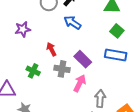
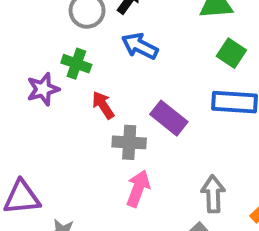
purple star: (23, 29) -> (43, 89), moved
green cross: (33, 71) -> (76, 64), moved
pink arrow: (80, 83) -> (138, 189), moved

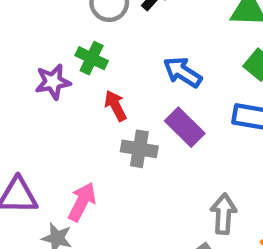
blue arrow: (140, 46) -> (183, 72), moved
pink arrow: (138, 189) -> (82, 202), moved

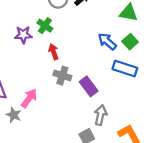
blue arrow: (183, 72) -> (107, 41), moved
purple rectangle: (185, 127) -> (89, 86), moved

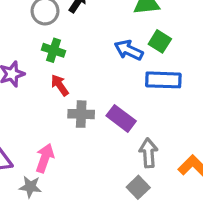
green cross: (45, 26) -> (54, 50), moved

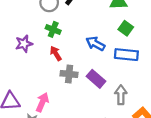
blue arrow: (129, 50) -> (95, 44), moved
gray arrow: (148, 153) -> (121, 95), moved

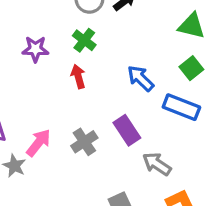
gray cross: (69, 74) -> (84, 142), moved, turned 35
gray arrow: (121, 95) -> (157, 164), turned -72

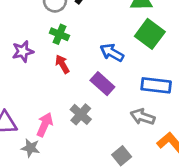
green square: (191, 68) -> (150, 34), size x1.5
blue rectangle: (181, 107) -> (156, 85), moved
purple rectangle: (127, 130) -> (102, 84), moved

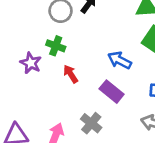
green cross: (59, 34) -> (56, 46), moved
purple star: (23, 51) -> (31, 63), turned -30

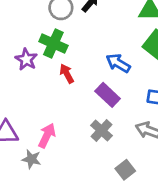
green cross: (56, 46) -> (53, 43), size x1.4
gray cross: (91, 123) -> (101, 131), moved

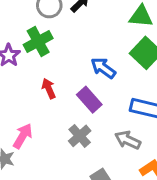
green cross: (53, 43) -> (38, 41), turned 32
red arrow: (67, 74) -> (49, 88), moved

